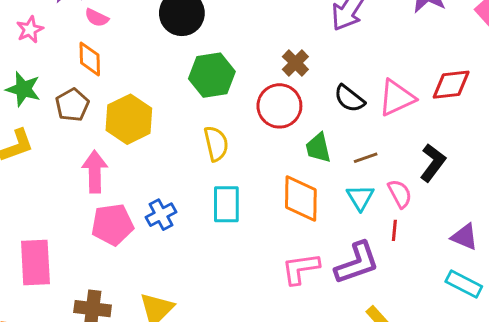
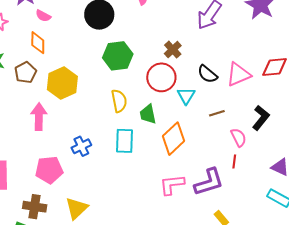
green trapezoid: (318, 148) -> (148, 114), moved
cyan triangle: (360, 197) -> (186, 96), moved
orange diamond: (301, 198) -> (174, 139), turned 44
pink pentagon: (112, 225) -> (49, 170), moved

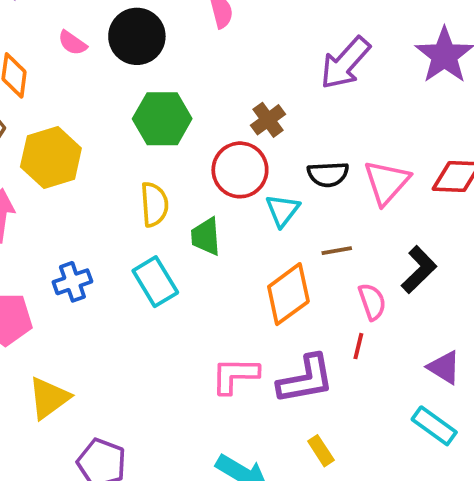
pink semicircle: (43, 16) -> (72, 43), moved
black semicircle: (207, 74) -> (328, 174), turned -50
pink triangle: (238, 74) -> (387, 182), turned -32
orange diamond: (174, 139) -> (288, 294), moved
cyan rectangle: (124, 141) -> (155, 282), turned -40

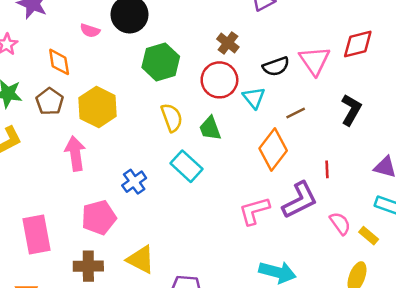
pink semicircle: (372, 302) -> (340, 223), moved
yellow triangle: (49, 398) -> (141, 260), turned -40
yellow rectangle: (321, 451) -> (369, 236), moved

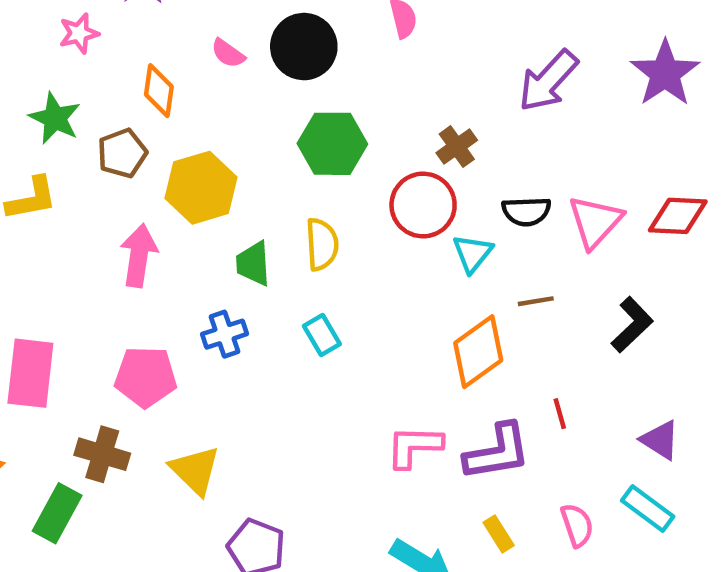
green trapezoid: (210, 128) -> (253, 264), moved
cyan rectangle: (187, 166) -> (322, 335), size x0.7
red line: (327, 169) -> (560, 414), turned -30
pink semicircle: (340, 223) -> (577, 525), moved
yellow rectangle: (369, 236) -> (499, 534), moved

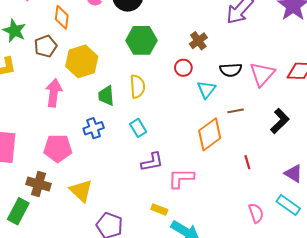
red circle: (423, 205) -> (183, 68), size x0.6
purple L-shape: (497, 452) -> (152, 162), moved, size x0.7
yellow rectangle: (499, 534) -> (159, 209), moved, turned -35

